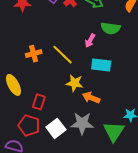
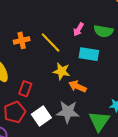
green semicircle: (110, 28) -> (103, 31), moved
red pentagon: (29, 125) -> (15, 112), turned 30

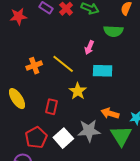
green semicircle: (103, 31) -> (113, 31), moved
yellow star: (62, 71) -> (78, 91), turned 30
orange arrow: (78, 86) -> (110, 113), moved
red rectangle: (25, 89) -> (52, 107), moved

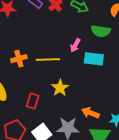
yellow line: (63, 64) -> (48, 59), turned -45
cyan rectangle: (103, 71) -> (94, 59), moved

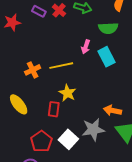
cyan rectangle: (94, 59) -> (106, 57), turned 66
yellow star: (60, 88) -> (67, 93), moved

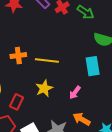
pink arrow: (86, 47) -> (75, 93), moved
red rectangle: (54, 109) -> (16, 102), moved

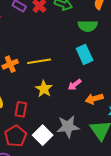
pink arrow: (75, 93) -> (75, 85), turned 32
orange arrow: (82, 119) -> (94, 99), moved, turned -30

